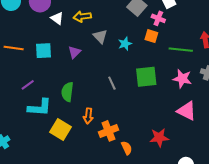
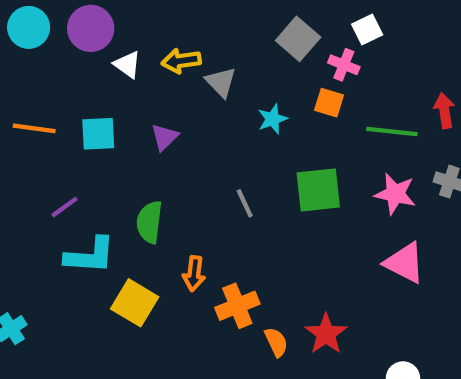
gray triangle: (100, 36) -> (221, 82), moved
red star: (159, 138) -> (326, 334), moved, turned -30

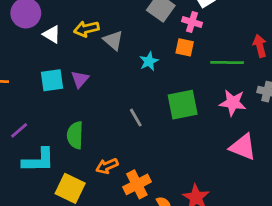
cyan square: (98, 134) -> (52, 80), moved
orange arrow: (194, 274) -> (107, 166), turned 65

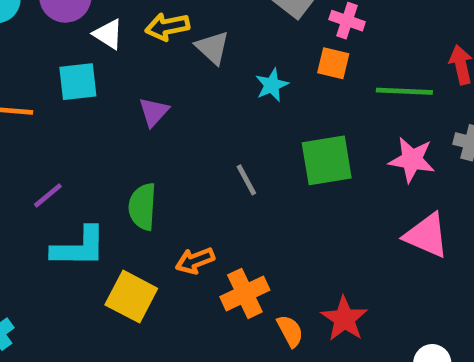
cyan square: (52, 80) -> (78, 82), moved

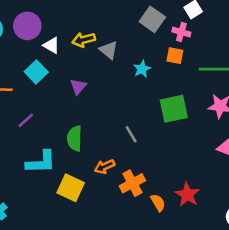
cyan square: (78, 82) -> (36, 72), turned -35
gray line: (246, 180) -> (131, 134), moved
purple line: (48, 195) -> (26, 120), moved

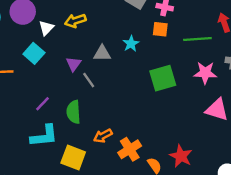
white triangle: (52, 45) -> (46, 28), turned 49
gray triangle: (109, 50) -> (102, 53), moved, turned -36
purple line: (26, 120) -> (43, 104), moved
gray line: (131, 134) -> (89, 80), moved

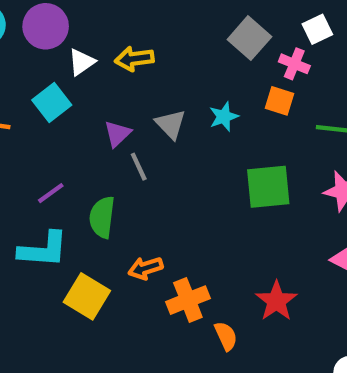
gray triangle: (102, 53) -> (171, 124), turned 36
red star: (181, 156) -> (276, 301), moved

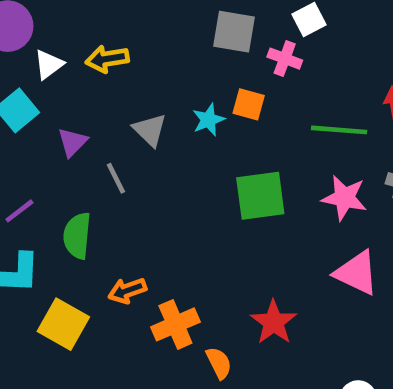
gray square: (249, 38) -> (234, 32), turned -30
orange square: (280, 101) -> (249, 104), moved
purple triangle: (117, 134) -> (72, 142), moved

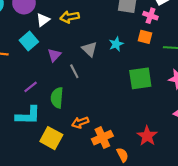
orange square: (249, 104) -> (145, 37), moved

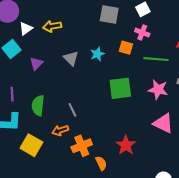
pink cross: (150, 16) -> (142, 32), moved
gray line: (74, 71) -> (72, 110), moved
purple line: (31, 87) -> (12, 94), turned -56

